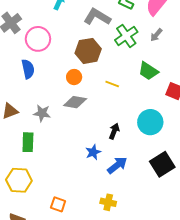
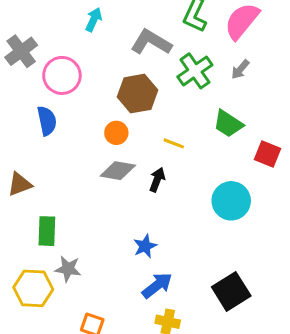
gray star: (42, 113) -> (68, 269), moved
black arrow: (114, 131) -> (157, 180), moved
black square: (162, 164) -> (231, 291), moved
blue arrow: (117, 165) -> (157, 285), moved

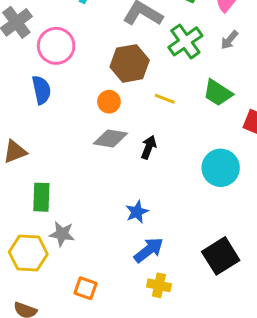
yellow line: (174, 143) -> (165, 99), moved

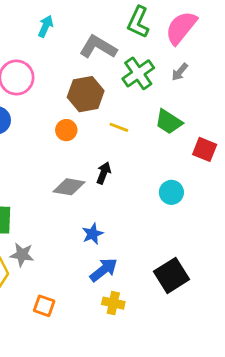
gray diamond: (110, 138) -> (69, 187), moved
cyan circle: (221, 168) -> (171, 192), size x0.7

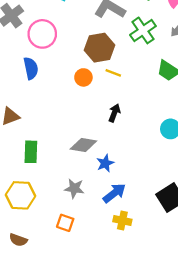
yellow line: (119, 127) -> (113, 73), moved
gray diamond: (69, 187) -> (83, 145), moved
gray star: (22, 255) -> (74, 188), moved

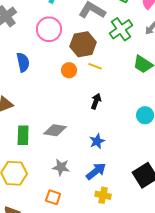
pink circle: (42, 34) -> (49, 29), moved
gray diamond: (83, 145) -> (55, 130), moved
blue star: (105, 163) -> (97, 141), moved

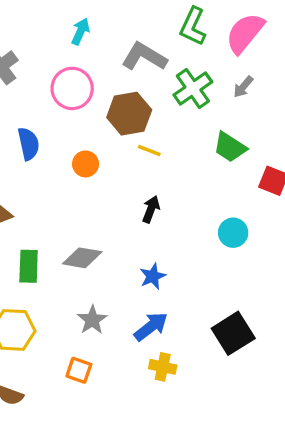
orange circle: (69, 70) -> (86, 164), moved
gray star: (61, 167) -> (92, 320), turned 30

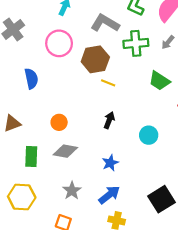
green cross: (193, 88) -> (136, 43), turned 30
orange circle: (86, 164) -> (59, 122), moved
cyan circle: (233, 233) -> (149, 135), moved

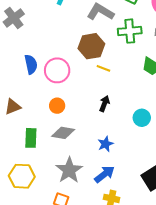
pink circle: (59, 43) -> (57, 70), moved
gray star: (72, 191) -> (69, 170), size x1.5

